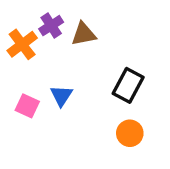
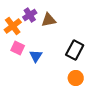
pink square: (27, 106) -> (18, 48), moved

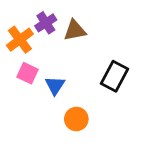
orange circle: (76, 78) -> (76, 119), moved

